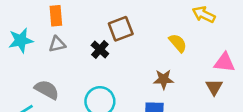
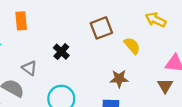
brown square: (121, 29) -> (101, 28), moved
gray triangle: (57, 44) -> (29, 68), moved, turned 49

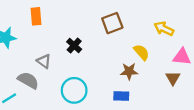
yellow arrow: (156, 20) -> (164, 29), moved
yellow semicircle: (132, 46) -> (141, 52), moved

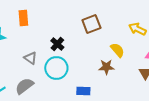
gray semicircle: (28, 80) -> (24, 86), moved, turned -66
cyan circle: (74, 90) -> (56, 68), moved
blue rectangle: (121, 96) -> (83, 91), moved

